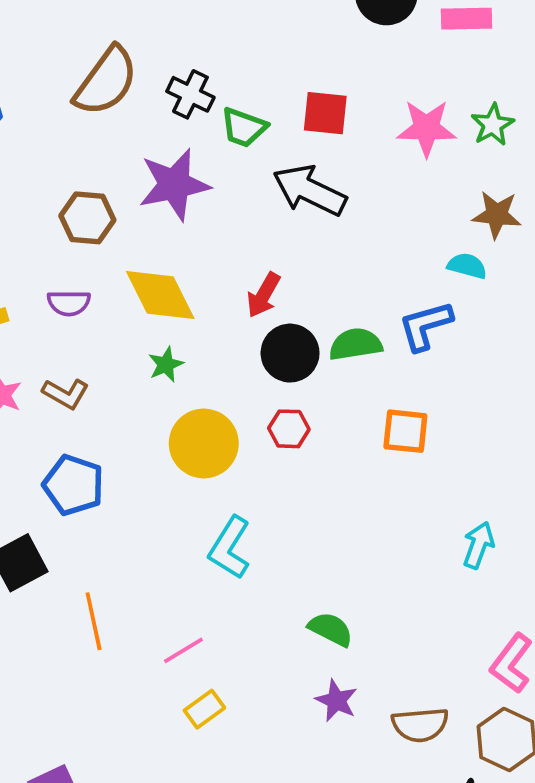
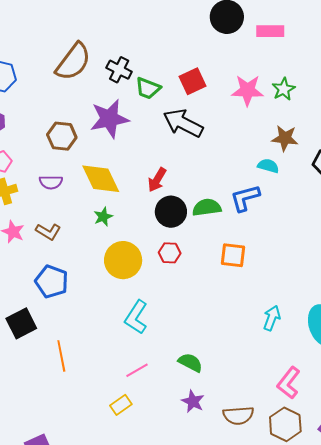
red square: (325, 113) -> (192, 81), turned -32
pink line: (183, 650) -> (137, 370), moved

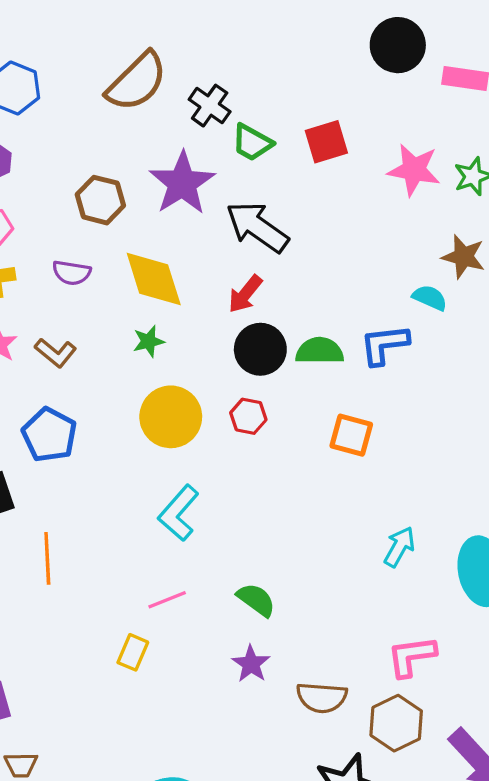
purple star: (109, 119) -> (182, 183), turned -30
black arrow: (183, 123) -> (257, 227), moved
pink L-shape: (289, 383) -> (411, 656), turned 36
yellow rectangle: (121, 405) -> (133, 652), turned -40

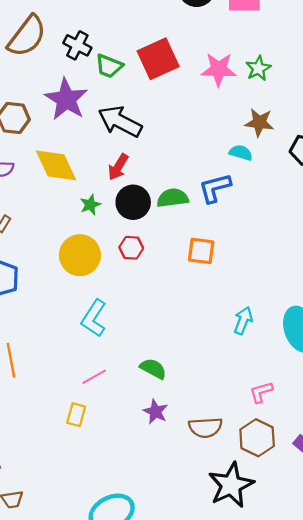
red square: (326, 142) -> (158, 59), size x1.4
green star: (149, 341) -> (90, 205), moved
pink L-shape: (411, 656) -> (261, 392), size x0.7

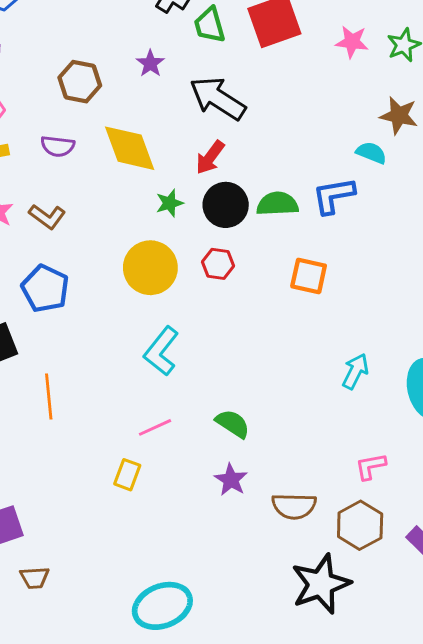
green trapezoid: (109, 66) -> (210, 25), turned 48
pink star: (219, 69) -> (352, 42), size x0.7
purple star: (66, 99) -> (150, 63), size x0.5

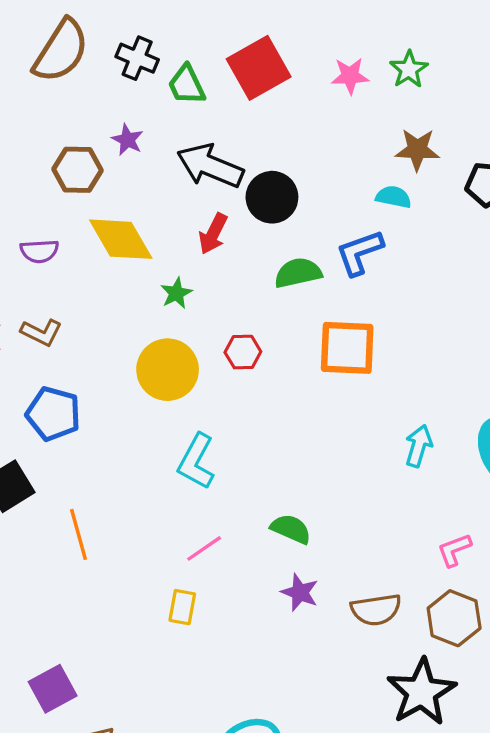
brown hexagon: (80, 82) -> (77, 170), moved
black circle: (226, 205) -> (272, 197), moved
orange square: (309, 276) -> (347, 348), size x1.4

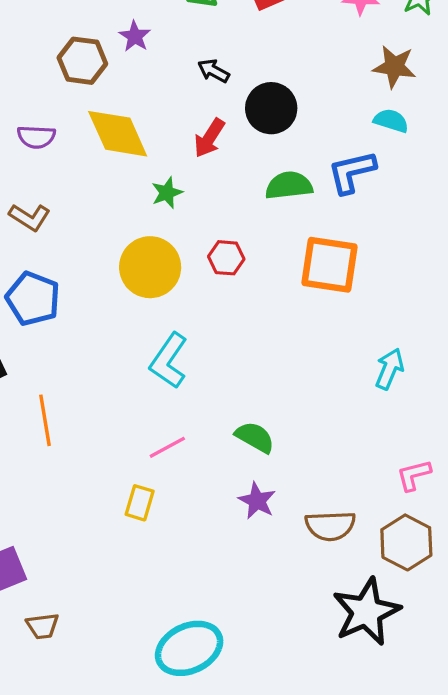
brown star: (417, 150) -> (394, 67), moved
black arrow: (210, 166) -> (214, 71), size x0.5

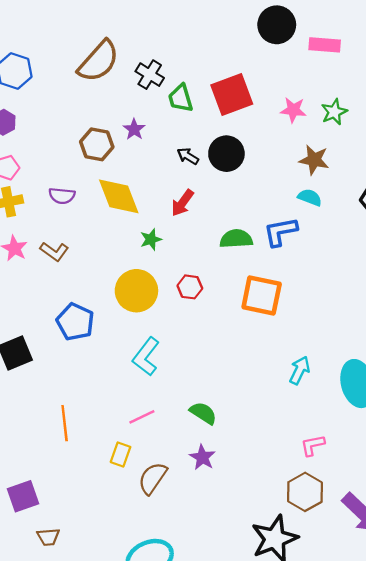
black circle: (271, 108) -> (226, 154), moved
blue pentagon: (33, 299) -> (75, 322), moved
orange line: (45, 420) -> (65, 423), moved
brown semicircle: (330, 526) -> (153, 478), moved, turned 124

